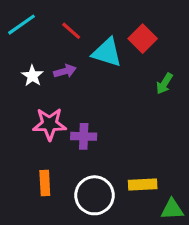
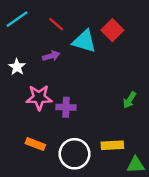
white star: (32, 76) -> (17, 67), moved
green arrow: (164, 84) -> (130, 100), moved
orange rectangle: (45, 183) -> (35, 144), turned -66

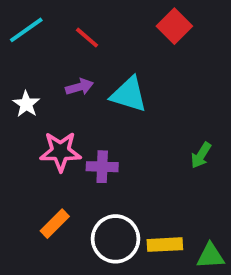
red square: (112, 30) -> (174, 26), moved
cyan triangle: (84, 41) -> (129, 95), moved
orange rectangle: (35, 144) -> (55, 224), turned -66
yellow rectangle: (112, 145) -> (165, 245), moved

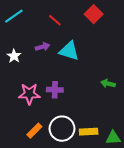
red line: (87, 38) -> (55, 20), moved
pink star: (60, 151) -> (29, 94), moved
green arrow: (201, 155) -> (108, 84), turned 72
orange rectangle: (55, 224) -> (34, 131), moved

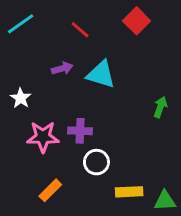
white star: (14, 56) -> (21, 98), moved
green arrow: (108, 84) -> (160, 107), moved, turned 96
white circle: (62, 129) -> (96, 162), moved, size x0.7

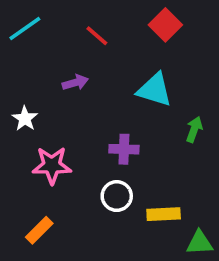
cyan triangle: (101, 74) -> (155, 90), moved
purple cross: (80, 131) -> (124, 149), moved
orange rectangle: (50, 190) -> (39, 230), moved
yellow rectangle: (129, 192) -> (164, 214), moved

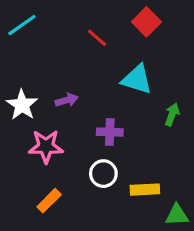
red line: (97, 36) -> (97, 38), moved
purple arrow: (75, 83) -> (67, 100), moved
white star: (25, 119) -> (22, 105), size x1.4
orange rectangle: (39, 230) -> (49, 201), moved

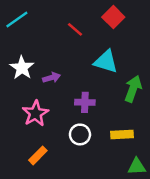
white star: (22, 105) -> (22, 68), moved
green arrow: (172, 114) -> (133, 89), size x1.5
pink star: (46, 146) -> (35, 113), turned -30
yellow rectangle: (145, 190) -> (122, 134), moved

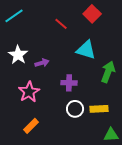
white circle: (80, 134) -> (75, 109), moved

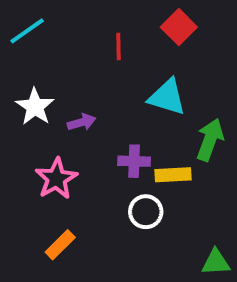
red line: (61, 24) -> (118, 46), turned 48
yellow rectangle: (99, 109) -> (173, 175), moved

